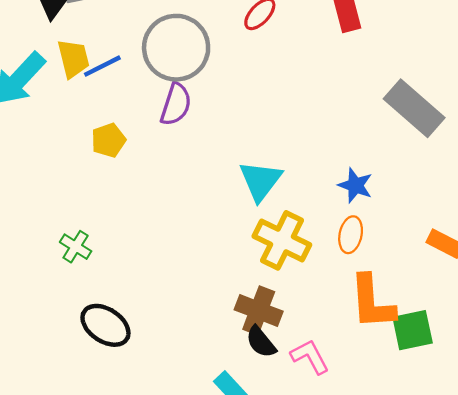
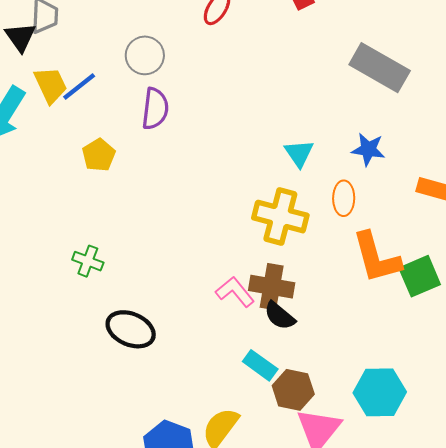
gray circle: (176, 48) -> (145, 55), size x0.6
cyan triangle: (260, 181) -> (299, 153), moved, size x0.7
blue star: (355, 185) -> (368, 149), moved
pink L-shape: (310, 357) -> (235, 292), moved

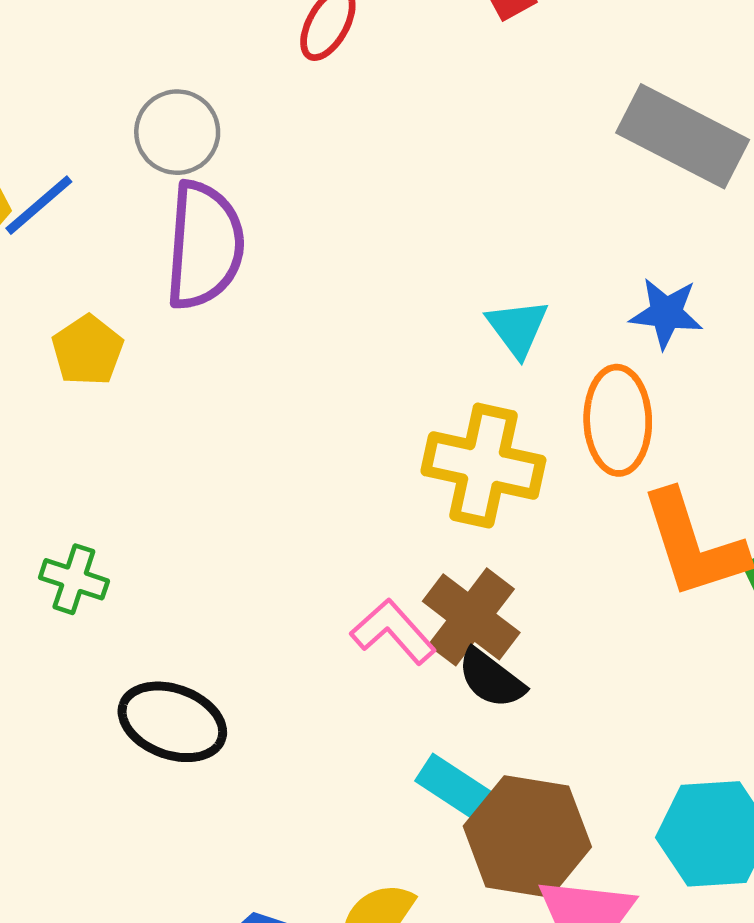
purple semicircle: (155, 109) -> (204, 245), size x1.4
orange ellipse: (344, 198) -> (618, 420), size x1.4
brown cross: (272, 287) -> (471, 617), turned 30
brown hexagon: (293, 390) -> (527, 837), size x1.4

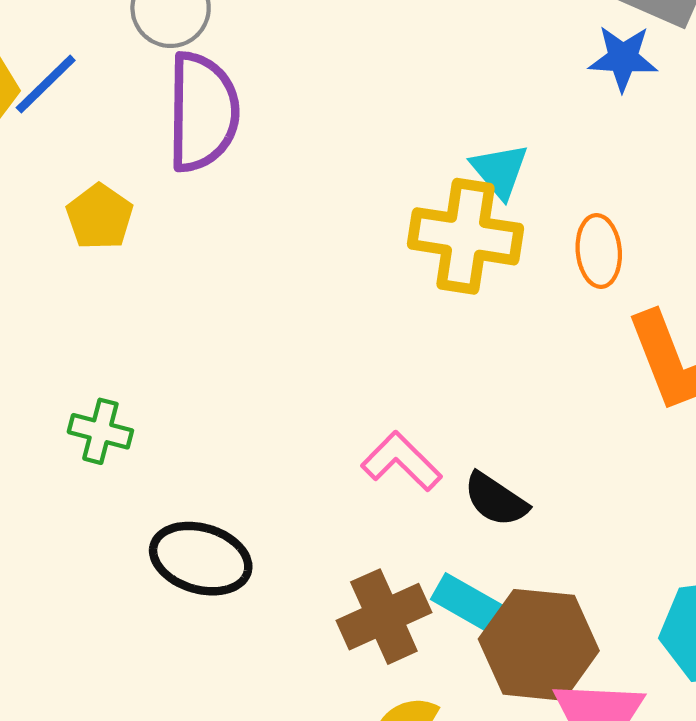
blue star: (666, 313) -> (623, 58), moved
orange ellipse: (618, 420) -> (599, 251), size x0.7
yellow cross: (483, 466) -> (465, 236), moved
brown cross: (471, 617) -> (384, 617), moved, turned 32

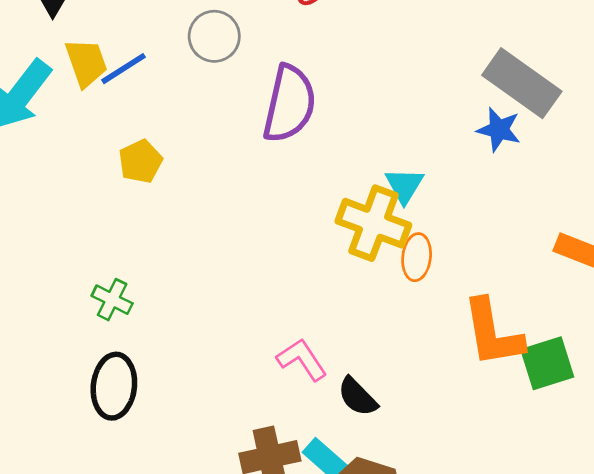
purple semicircle: (203, 112) -> (289, 104), moved
orange ellipse: (599, 251) -> (417, 257), moved
black ellipse: (201, 559) -> (114, 386), moved, turned 68

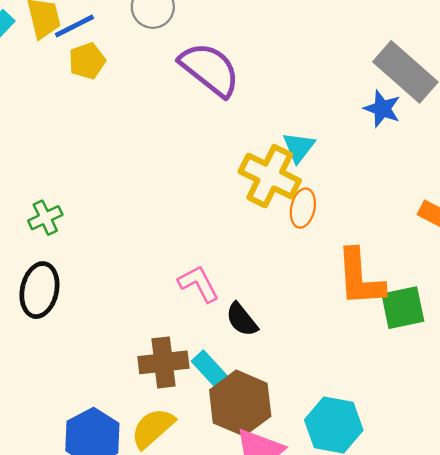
purple semicircle: (289, 104) -> (210, 69), turned -70
yellow pentagon: (140, 161) -> (87, 61), moved
green cross: (112, 300) -> (45, 218), turned 32

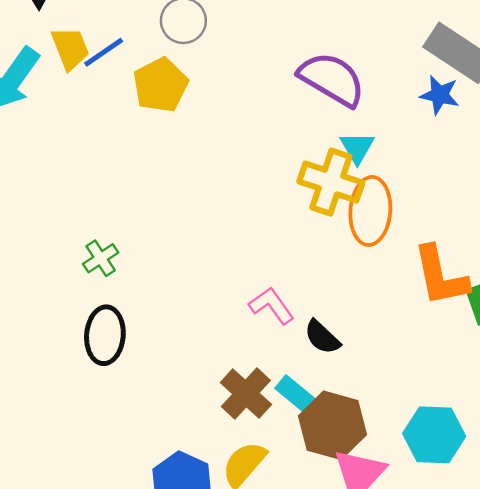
yellow pentagon: (87, 61) -> (160, 85), moved, size x1.4
purple semicircle: (210, 69) -> (332, 79), moved
orange ellipse: (303, 208) -> (370, 211), size x1.6
brown cross: (163, 362) -> (246, 394), turned -33

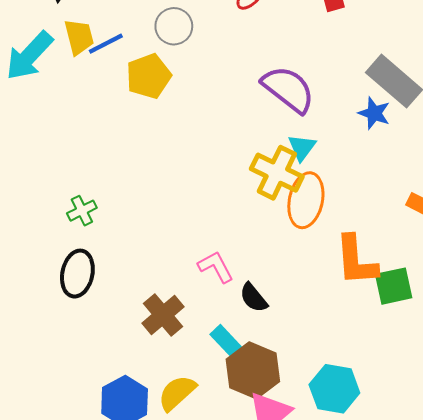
brown cross: (246, 394) -> (163, 315), moved

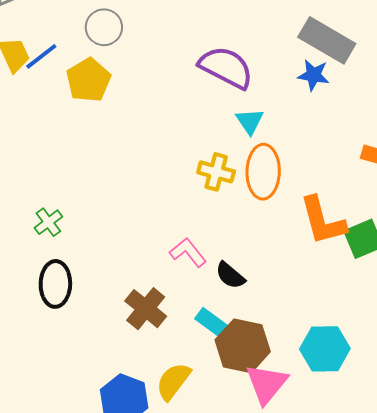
yellow cross: (277, 173) -> (216, 172), moved, size x0.7

